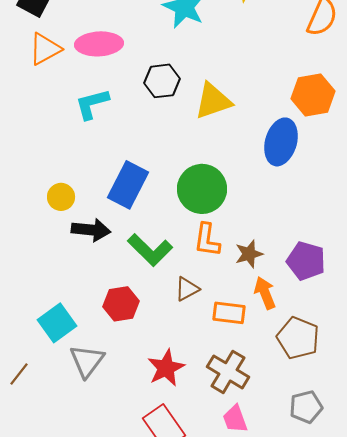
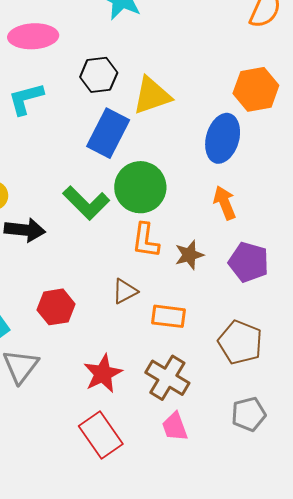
blue rectangle: (128, 185) -> (108, 133), moved
green L-shape: (150, 250) -> (86, 203), moved
orange arrow: (265, 293) -> (225, 203), moved

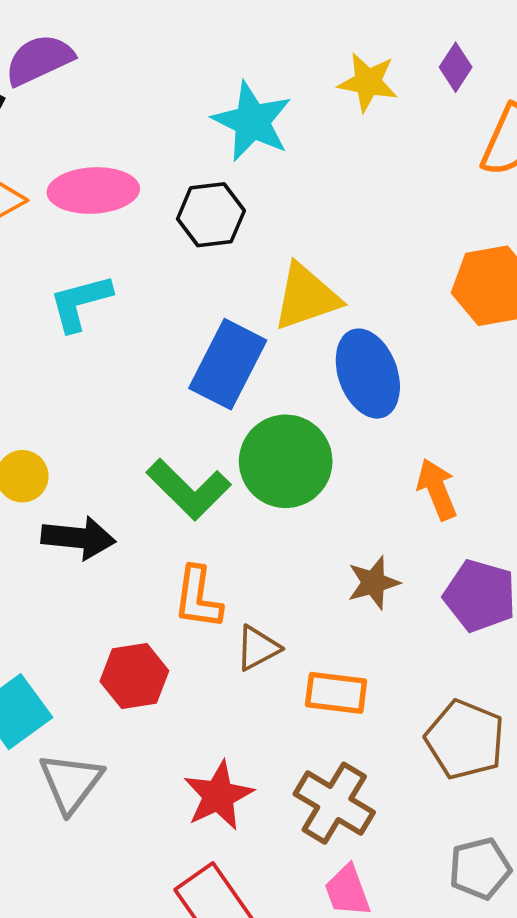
black hexagon: (99, 75) -> (211, 215), moved
blue ellipse: (223, 138) -> (368, 374), moved, turned -36
orange L-shape: (146, 240) -> (198, 598), moved

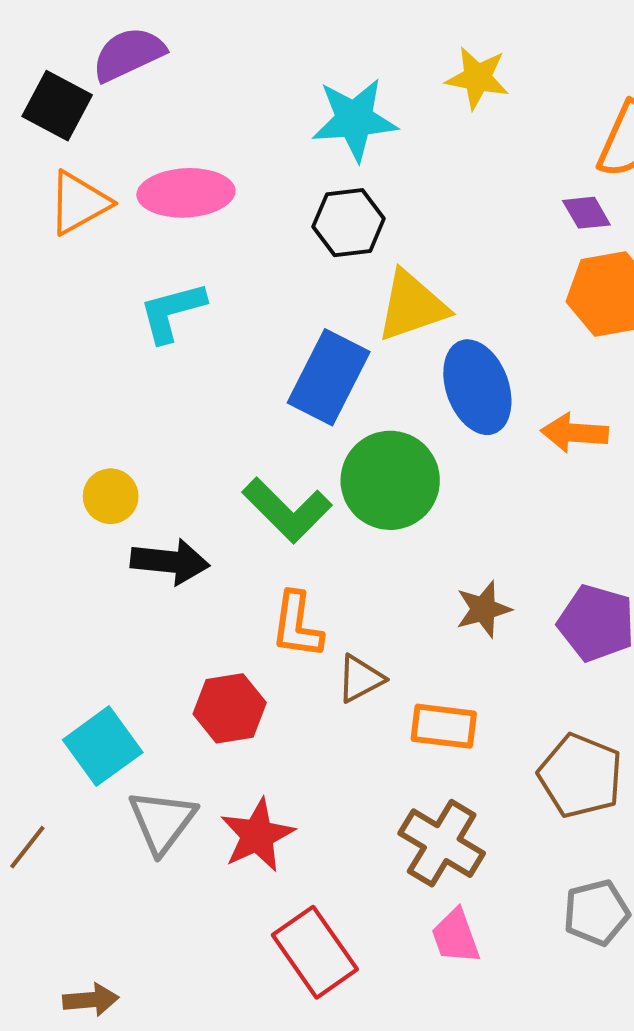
purple diamond: (456, 67) -> (586, 213), moved, turned -63
cyan star: (252, 121) -> (354, 120), turned -30
black hexagon: (211, 215) -> (349, 223), moved
orange arrow: (437, 489) -> (575, 433), moved, turned -64
red star: (218, 796) -> (257, 835), moved

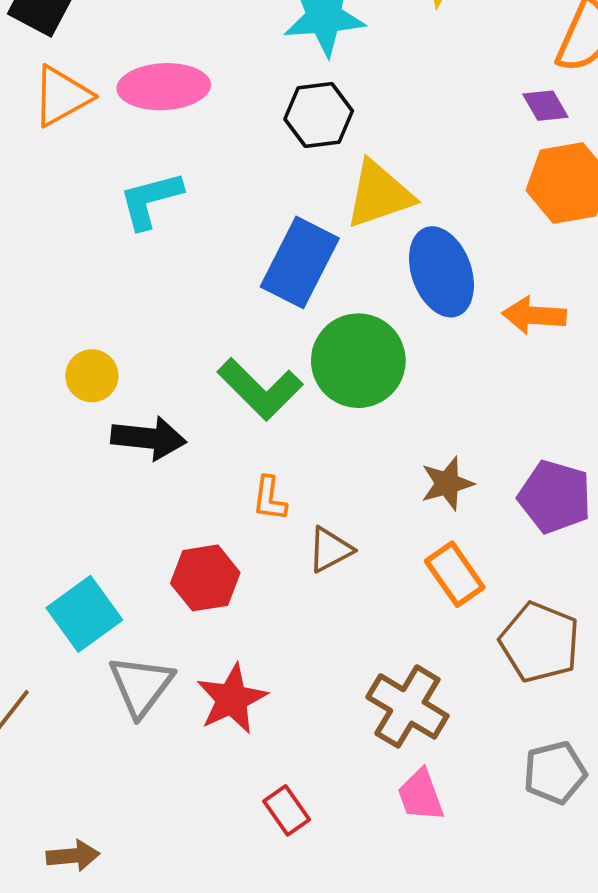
orange L-shape: (297, 625) -> (270, 499), size x0.7
orange rectangle: (444, 726) -> (455, 574), moved, turned 48
red rectangle: (315, 952) -> (287, 810), size x0.6

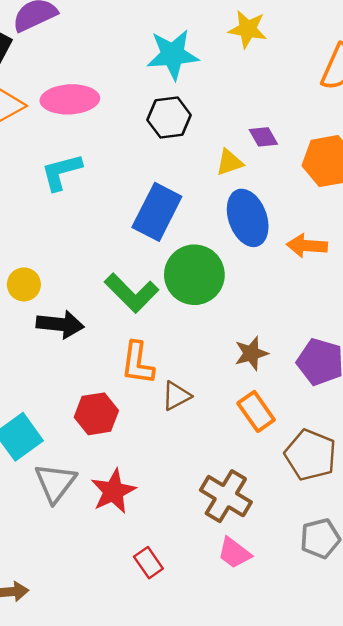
purple diamond: (545, 106) -> (263, 137), moved
yellow triangle: (379, 194) -> (229, 162), moved, size x0.6
orange L-shape: (270, 499) -> (138, 363), size x1.5
pink trapezoid: (421, 795) -> (234, 553), turned -33

